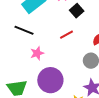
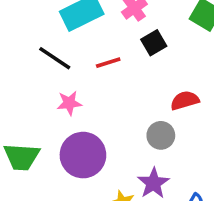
red line: (67, 35) -> (108, 63), moved

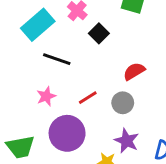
black line: (55, 58) -> (57, 59), moved
red line: (108, 63) -> (88, 98), moved

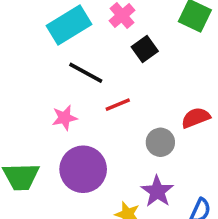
red semicircle: (134, 71) -> (196, 118), moved
red line: (88, 98) -> (118, 105), moved

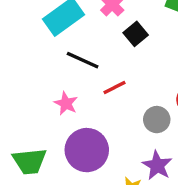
pink star: (65, 118) -> (66, 103), turned -30

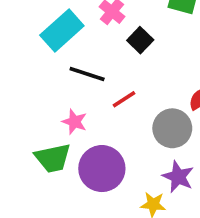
gray circle: (157, 120) -> (172, 128), size x1.4
green trapezoid: (30, 161) -> (53, 158), moved

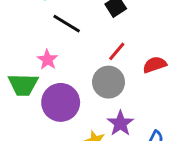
red line: (124, 99) -> (117, 51), moved, turned -30
gray circle: (172, 128) -> (109, 82), moved

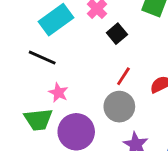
black line: (67, 24) -> (42, 58), moved

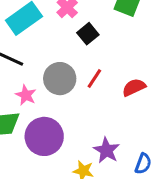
gray circle: (119, 107) -> (60, 79), moved

